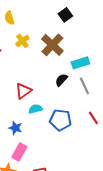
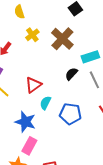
cyan semicircle: (35, 109) -> (45, 103), turned -48
blue star: (15, 128) -> (25, 122), size x1.5

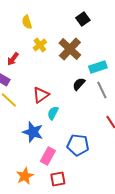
blue pentagon: (70, 114) -> (78, 145), moved
pink rectangle: (29, 146) -> (48, 156), moved

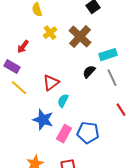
pink rectangle: (48, 156) -> (64, 134), moved

